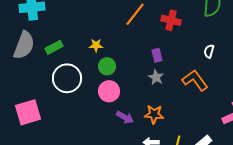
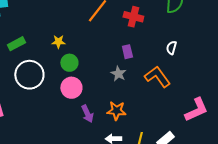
purple rectangle: (157, 55) -> (127, 52), moved
purple arrow: (125, 117) -> (87, 114), turned 36

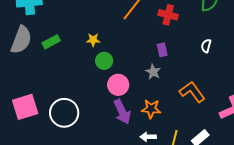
white circle: (29, 75) -> (64, 113), moved
orange L-shape: (157, 77) -> (192, 92), moved
pink circle: (71, 88) -> (118, 85), moved
purple arrow: (87, 114) -> (122, 112), size x1.4

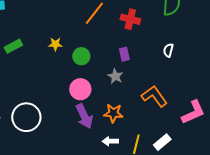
green circle: (104, 61) -> (81, 56), moved

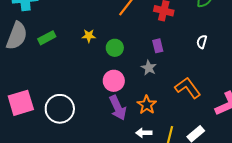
orange star: (113, 113) -> (147, 105), turned 30

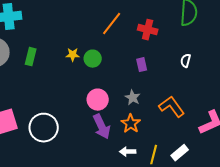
green rectangle: (47, 38) -> (31, 57), turned -48
green circle: (115, 48) -> (93, 59), moved
gray star: (149, 68) -> (133, 98), moved

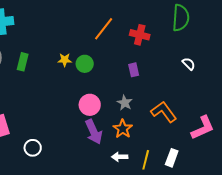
white semicircle: (186, 61) -> (189, 64), moved, turned 120
white circle: (44, 128) -> (33, 148), moved, size x0.6
white rectangle: (180, 153) -> (172, 158), turned -30

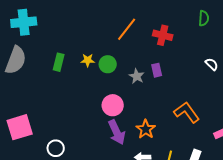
green semicircle: (181, 18) -> (204, 18), size x0.6
green rectangle: (23, 62) -> (59, 62), moved
gray star: (125, 103) -> (137, 76), moved

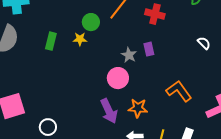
green circle: (108, 64) -> (91, 22), moved
pink circle: (113, 105) -> (118, 78), moved
orange star: (146, 129) -> (138, 108), turned -30

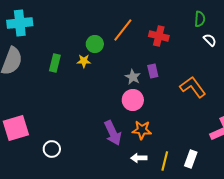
white semicircle: (204, 43) -> (210, 40), moved
pink circle: (118, 78) -> (133, 100), moved
orange L-shape: (179, 91) -> (193, 87), moved

